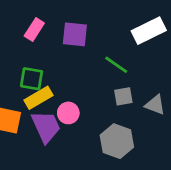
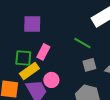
pink rectangle: (34, 30) -> (43, 52), moved
purple square: (75, 34) -> (32, 24), moved

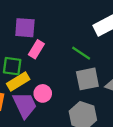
pink rectangle: (43, 52) -> (36, 49), moved
gray square: (89, 65) -> (87, 79), size x1.5

